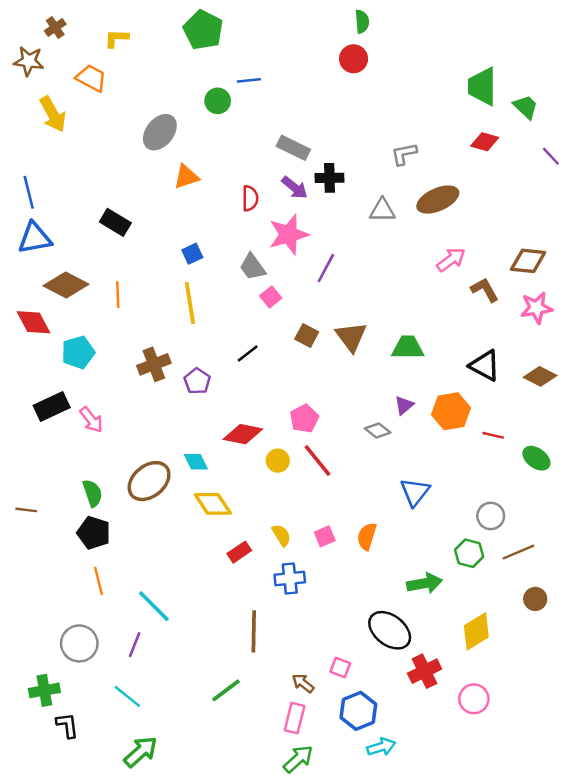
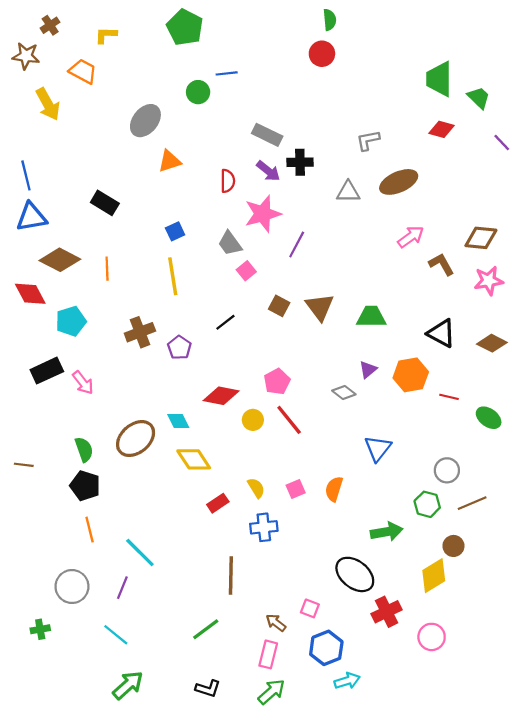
brown circle: (535, 599) -> (453, 546), moved
green cross: (44, 690) -> (40, 629), size x0.7
black L-shape: (67, 725) -> (208, 688), moved, turned 115

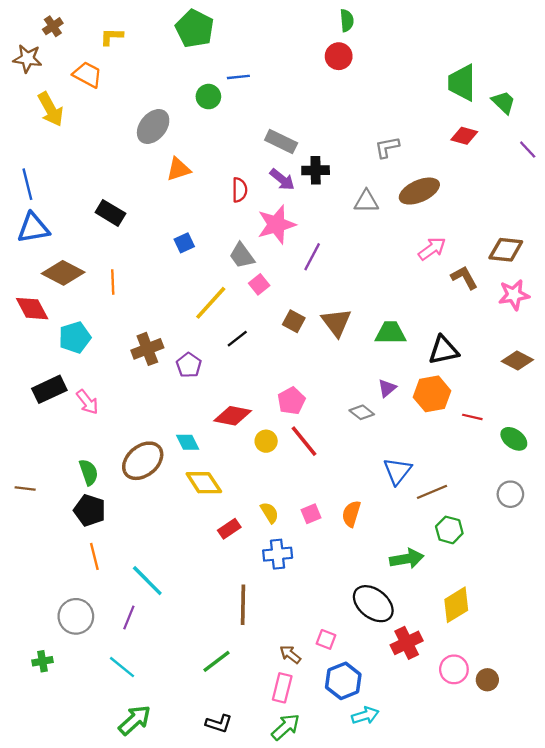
yellow line: (173, 276) -> (211, 303), moved, turned 51
black triangle: (441, 333) -> (444, 350), moved, turned -40
gray circle: (447, 470) -> (510, 494), moved
brown line: (472, 503) -> (432, 492), moved
brown circle: (453, 546) -> (487, 680), moved

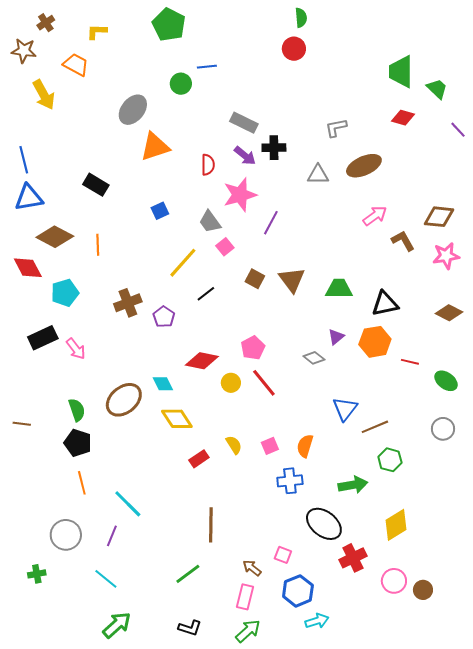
orange triangle: (178, 169) -> (155, 147), size x1.4
blue cross: (278, 554) -> (290, 481), moved

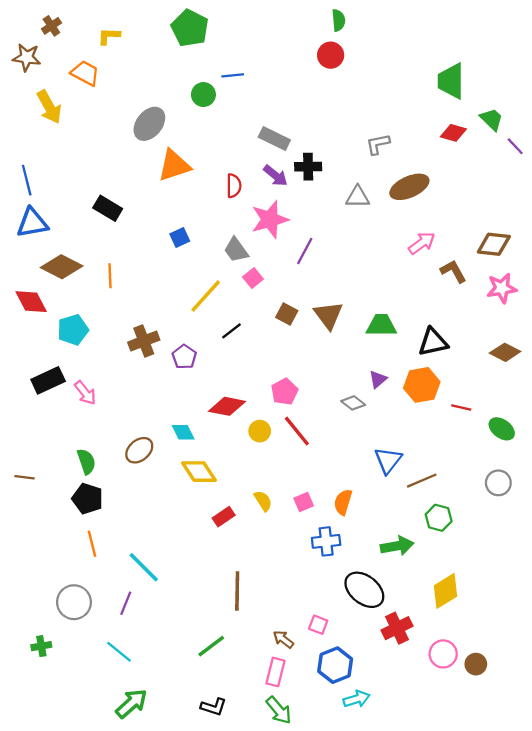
green trapezoid: (437, 89) -> (492, 119), moved
brown ellipse: (124, 400) -> (139, 450), size x0.7
green arrow: (248, 631) -> (279, 710), turned 92

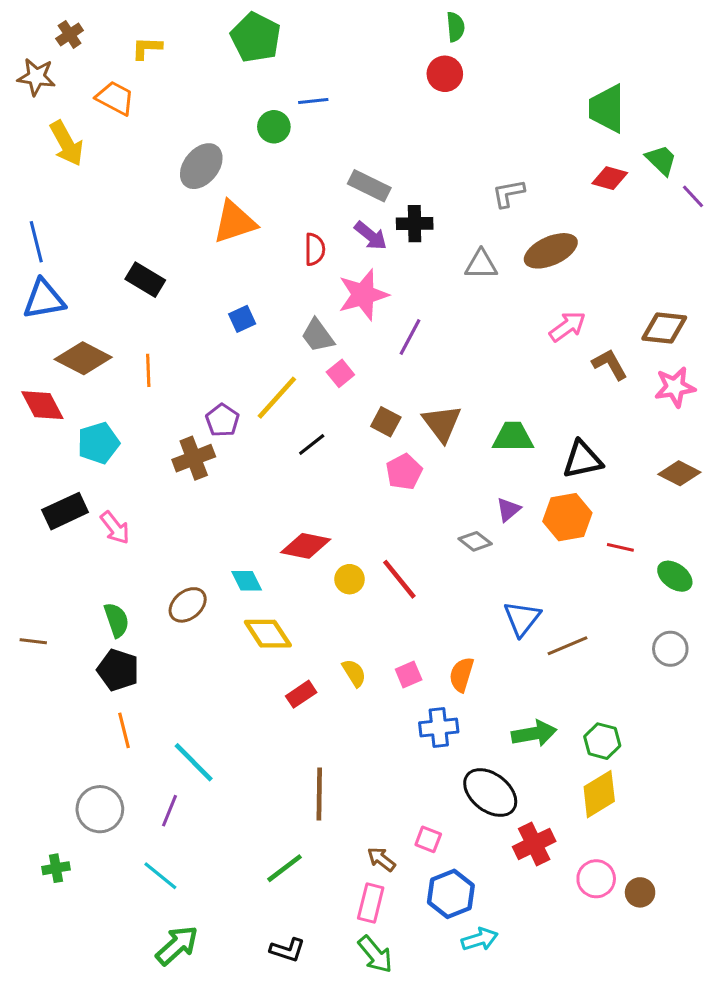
purple pentagon: (184, 357) -> (222, 420), moved
pink pentagon: (284, 392) -> (404, 472), moved
green hexagon: (439, 518) -> (602, 741), moved

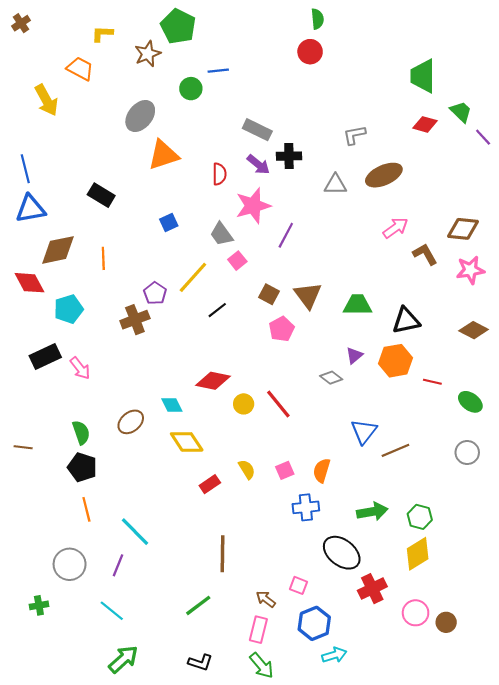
brown cross: (70, 34) -> (21, 23), moved
brown star: (36, 77) -> (148, 54), moved, turned -30
brown diamond: (83, 358) -> (58, 250), turned -39

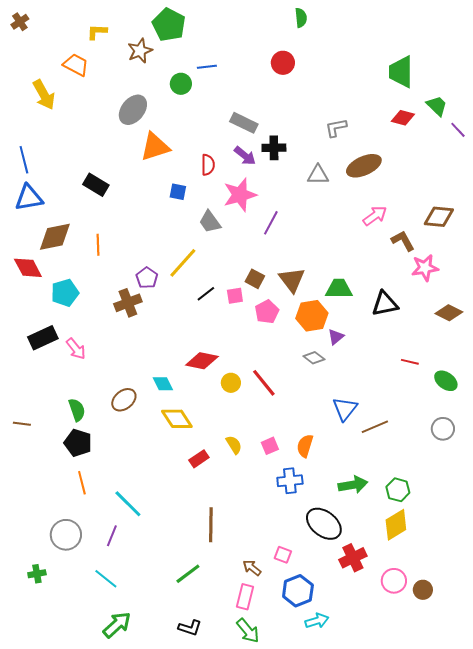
red circle: (310, 52) -> (283, 63), moved
blue square: (169, 223) -> (178, 192), moved, turned 36
pink square: (237, 261) -> (235, 296), moved, turned 30
pink star: (470, 270) -> (425, 268), moved
orange hexagon: (395, 361) -> (312, 316), moved

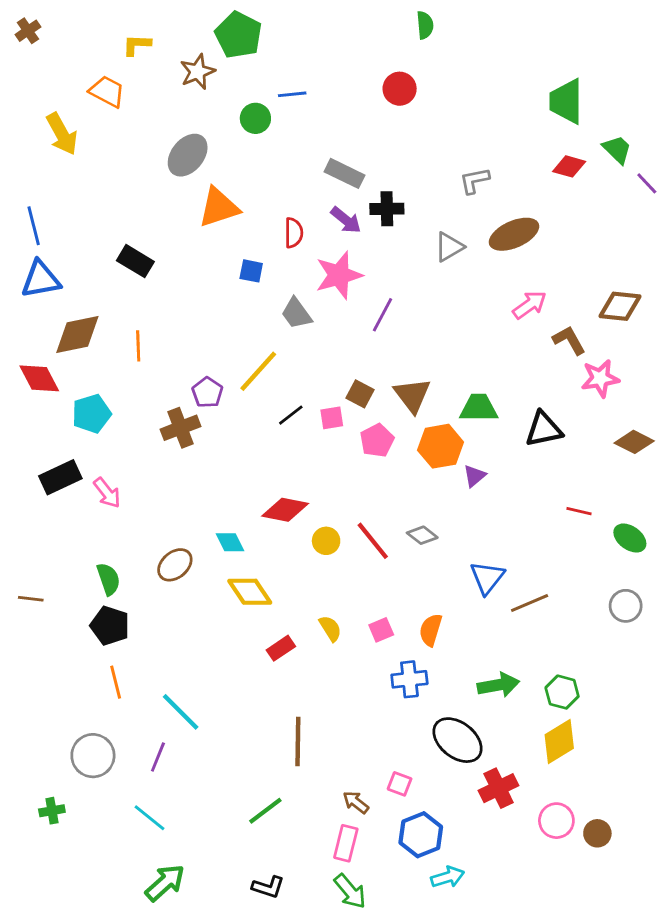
gray triangle: (318, 175) -> (449, 247), turned -30
gray diamond: (314, 358) -> (422, 535), moved

